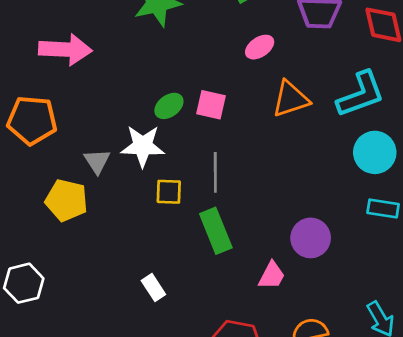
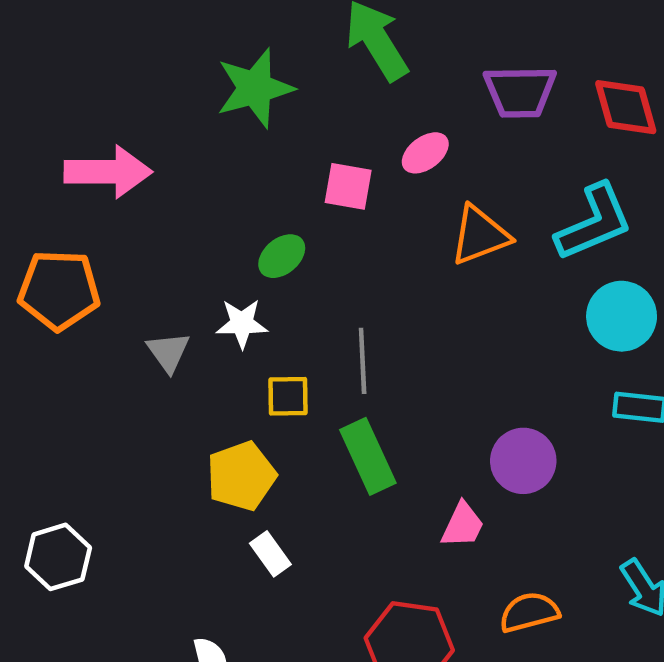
pink square: (211, 105) -> (348, 186), moved
white star: (143, 146) -> (242, 324), size x0.7
yellow pentagon: (66, 200) -> (241, 476), moved, turned -30

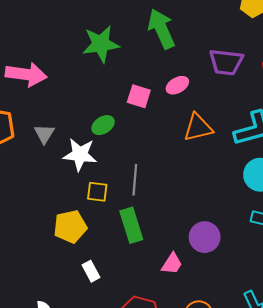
white star: (242, 324) -> (80, 155), size x1.4
gray triangle: (168, 352) -> (44, 134), moved
white rectangle: (270, 554) -> (91, 271), moved

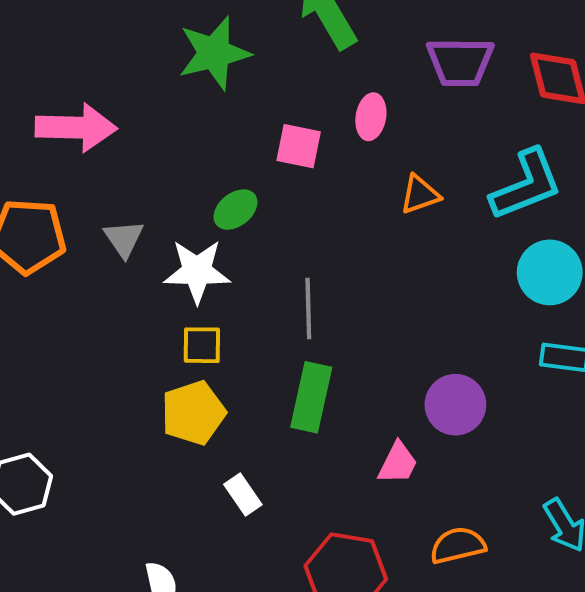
pink ellipse: (177, 85) -> (371, 117), turned -45
orange triangle: (198, 128) -> (420, 194), size x0.7
yellow square: (97, 192) -> (202, 345), moved
green rectangle: (131, 225) -> (311, 397), turned 36

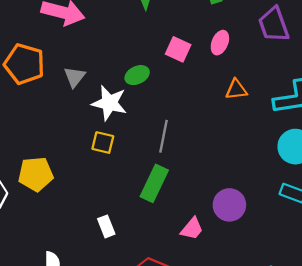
purple trapezoid: (460, 62) -> (274, 25), turned 57
yellow pentagon: (193, 413) -> (36, 174), moved

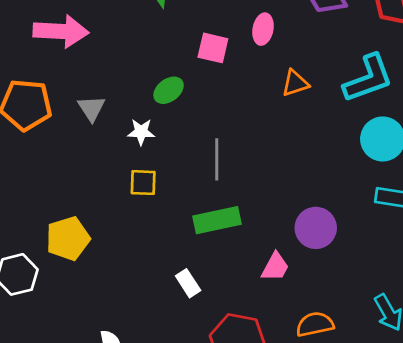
white star: (109, 103) -> (141, 132), size x0.6
green rectangle: (154, 183) -> (217, 220), turned 64
white rectangle: (106, 226) -> (188, 283), moved

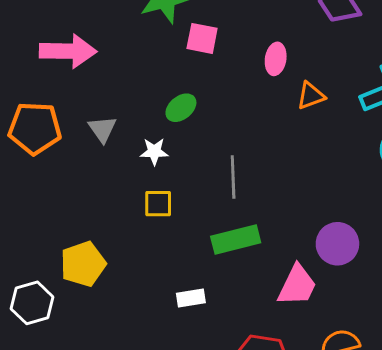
pink ellipse: (263, 29) -> (276, 59), moved
pink square: (213, 48) -> (202, 38), moved
pink trapezoid: (275, 267) -> (297, 285), size x1.4
white rectangle: (188, 283) -> (191, 298), moved, turned -64

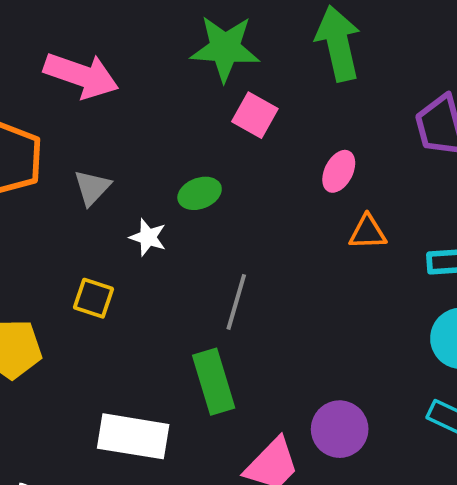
yellow square: (158, 204) -> (93, 298), moved
green rectangle: (236, 240) -> (214, 382), turned 69
white rectangle: (191, 298) -> (133, 436), size x1.8

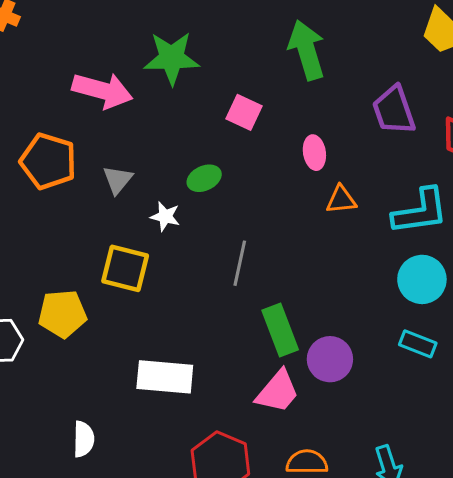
green star: (225, 48) -> (172, 58), moved
pink ellipse: (339, 171) -> (314, 153), turned -32
yellow square: (93, 298) -> (125, 268), size x1.5
green rectangle: (214, 382) -> (280, 330), moved

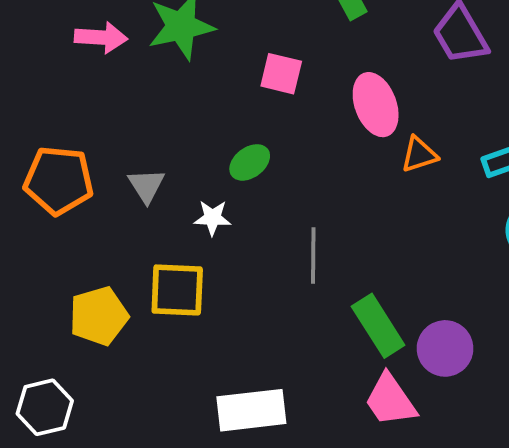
pink arrow: (102, 90) -> (101, 37), moved, size x0.7
pink ellipse: (314, 153) -> (376, 105), size x1.5
yellow pentagon: (62, 314) -> (99, 316), moved
pink trapezoid: (278, 392) -> (390, 400), turned 117

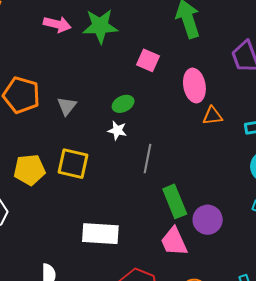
white star: (212, 218) -> (117, 130), moved

